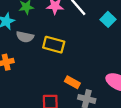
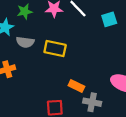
cyan square: (108, 19) -> (109, 19), turned 32

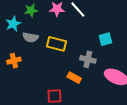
cyan square: (109, 19) -> (105, 39), moved
gray cross: (92, 102) -> (88, 59), moved

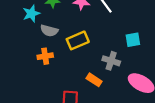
yellow rectangle: (57, 44) -> (78, 40), turned -42
orange cross: (14, 61) -> (45, 56), moved

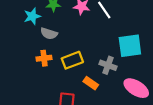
yellow rectangle: (78, 40) -> (72, 60), moved
cyan square: (133, 40) -> (130, 46), size x1.6

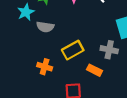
orange cross: (44, 58) -> (45, 67), moved, turned 32

